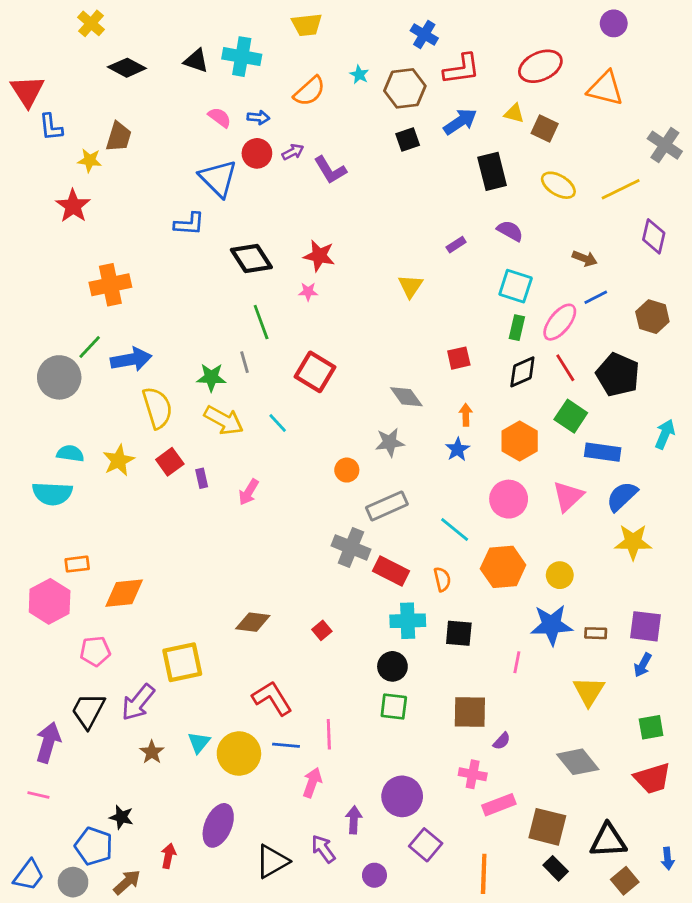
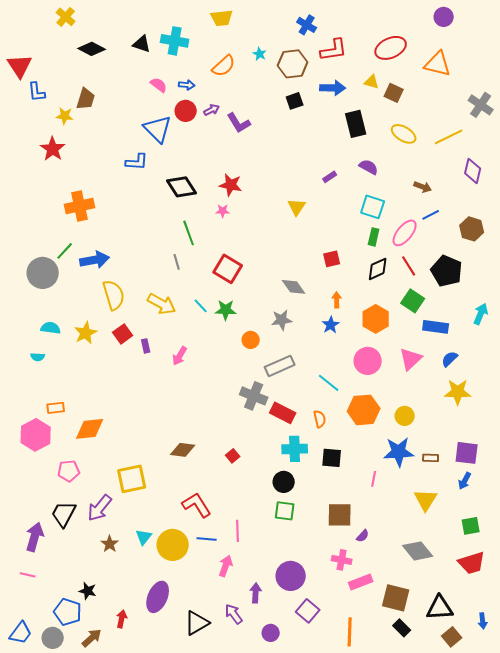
blue arrow: (460, 122) -> (333, 88), turned 35
green star: (211, 377) -> (226, 310), moved
cyan semicircle: (52, 494) -> (38, 357), size x0.5
blue semicircle: (622, 496) -> (450, 359), size x0.7

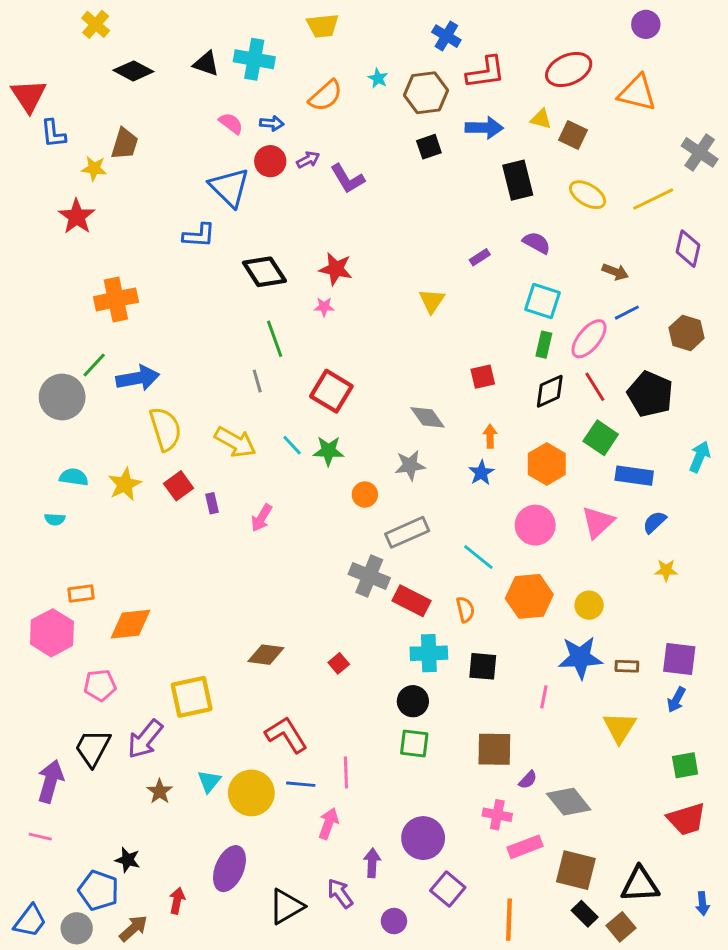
yellow star: (458, 392) -> (666, 570), size x0.6
gray diamond: (418, 551) -> (569, 802), moved
brown square: (452, 637) -> (621, 927), moved

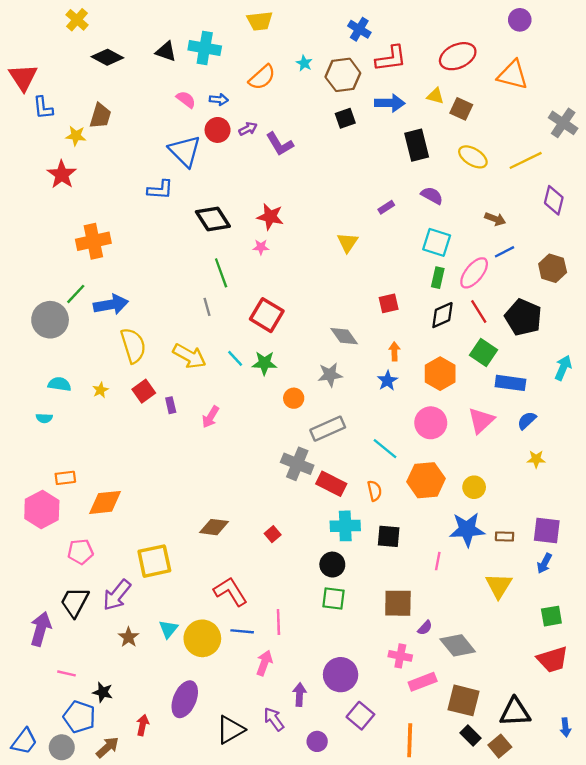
yellow star: (125, 484) -> (100, 390), size x0.6
pink line: (40, 837) -> (66, 673), moved

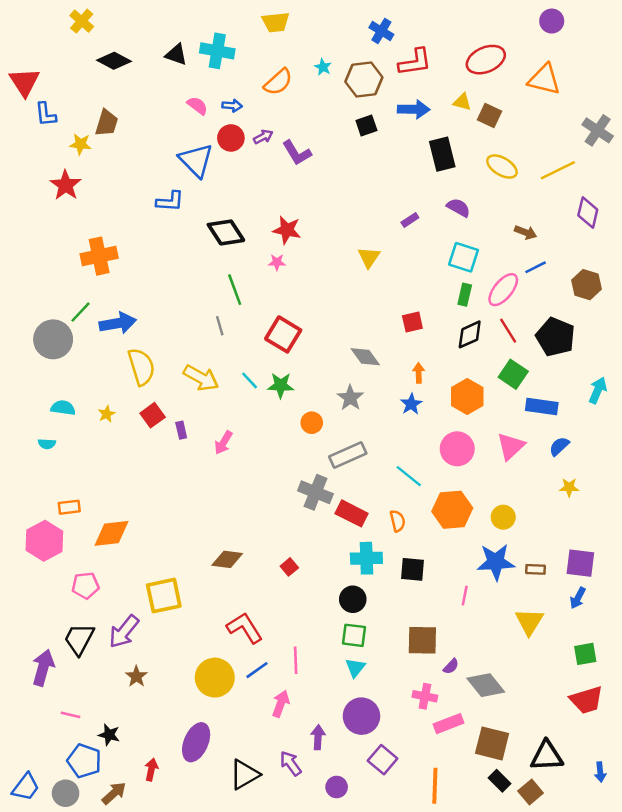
gray star: (330, 375) -> (350, 398), turned -30
cyan triangle: (168, 629) -> (355, 668), moved
blue line: (242, 631) -> (257, 670), turned -40

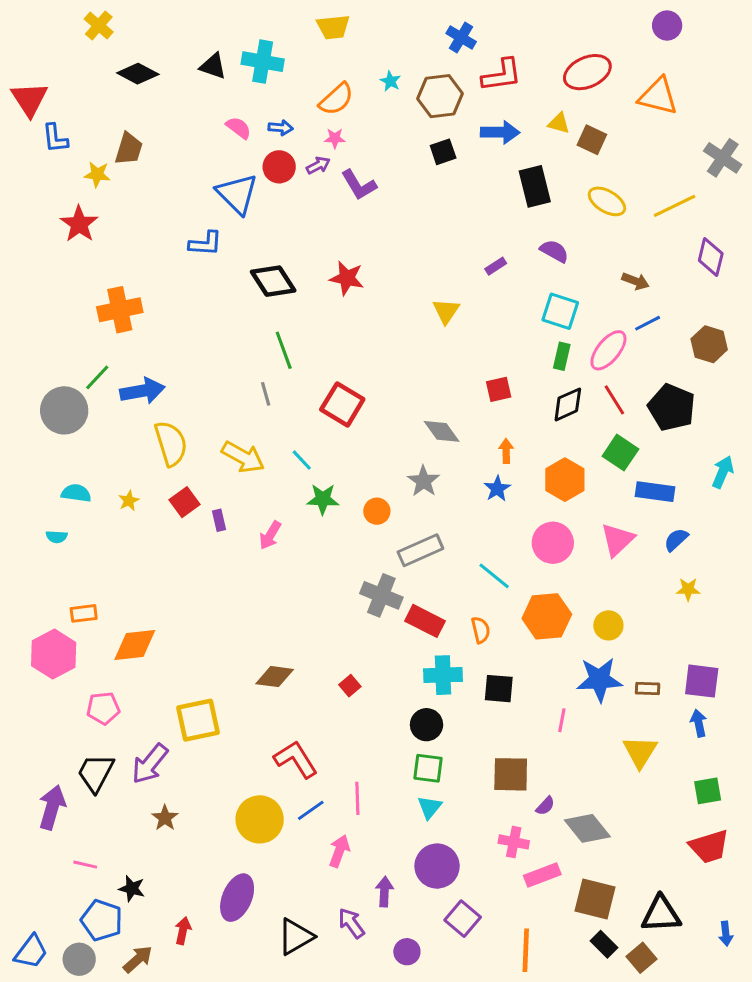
pink star: (277, 262) -> (335, 138), moved
green star: (281, 385) -> (323, 499), moved
blue arrow: (578, 598) -> (699, 723), turned 140

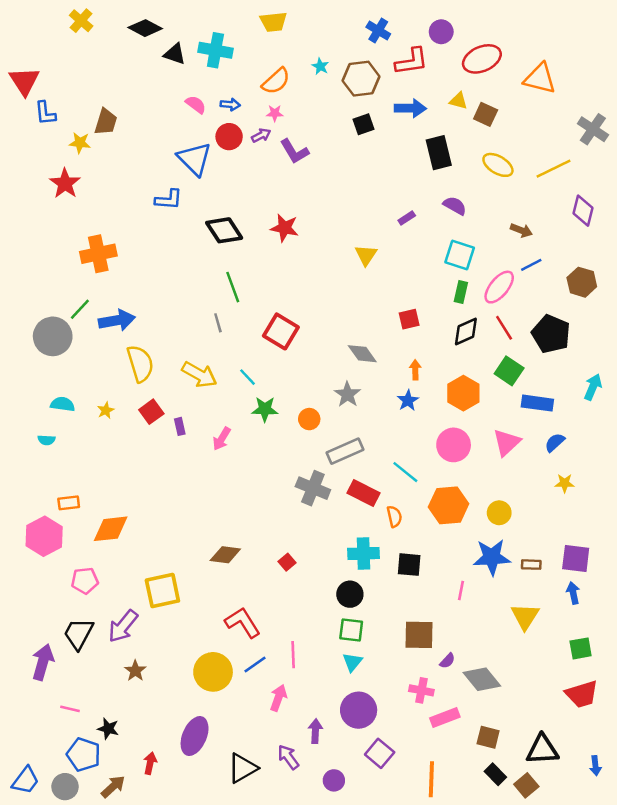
purple circle: (667, 26) -> (441, 32), moved
black diamond: (138, 74) -> (145, 28), moved
red rectangle: (425, 621) -> (363, 493), moved
brown square: (595, 899) -> (488, 737), size x0.7

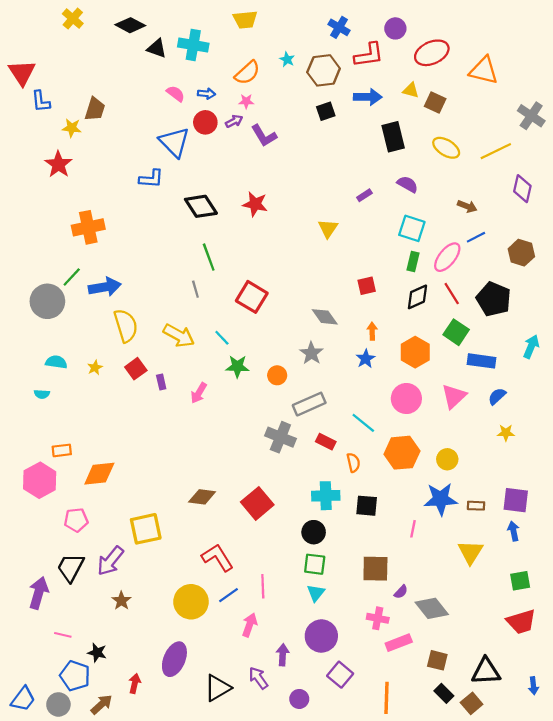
red rectangle: (363, 493) -> (326, 442), size x0.7
red square: (287, 562) -> (257, 503), size x2.0

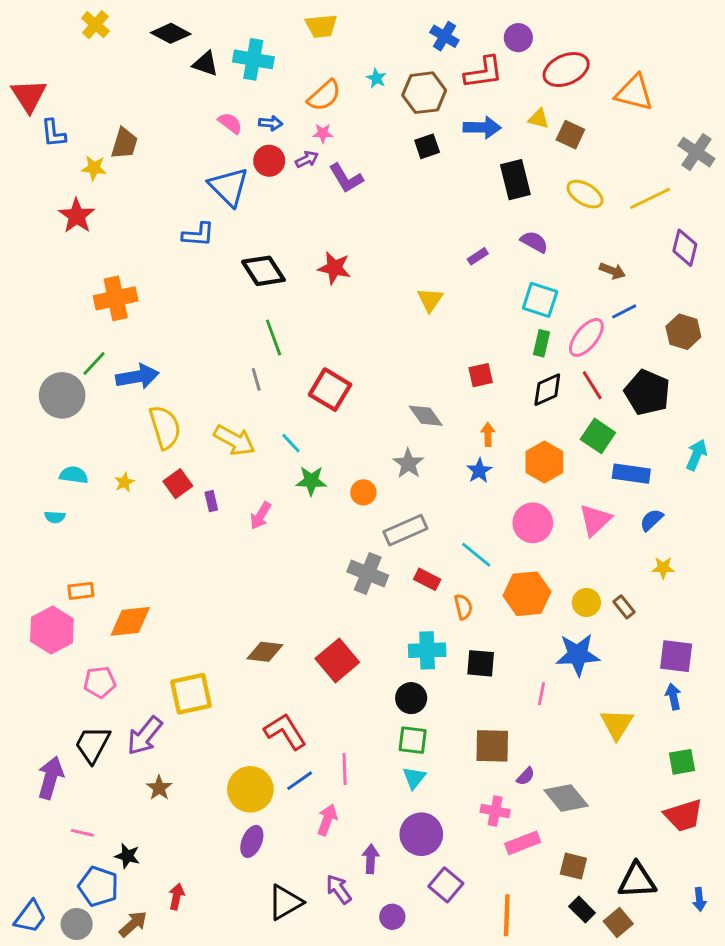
brown rectangle: (476, 506) -> (624, 607), moved, turned 49
purple ellipse: (174, 659) -> (252, 841), moved, size x0.7

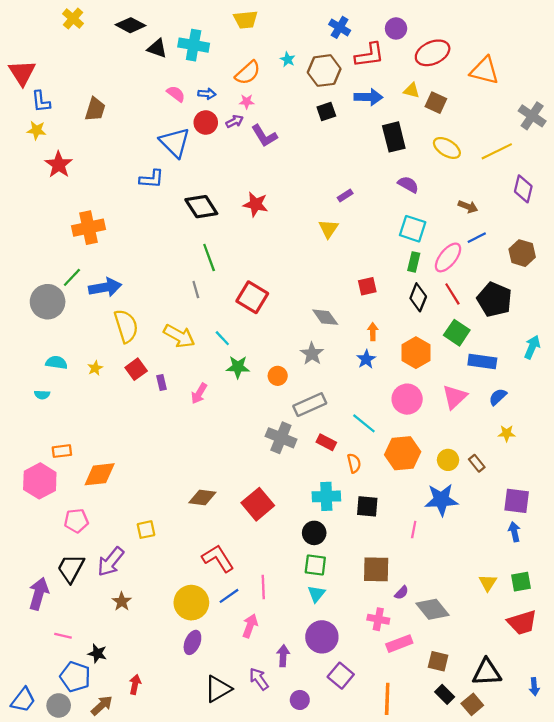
yellow star: (94, 168) -> (37, 130), moved
purple rectangle: (478, 256) -> (345, 196), moved
black diamond: (547, 390) -> (418, 297), turned -44
yellow square: (191, 694) -> (146, 530), size x0.6
yellow triangle: (617, 724) -> (488, 583), moved, size x0.7

